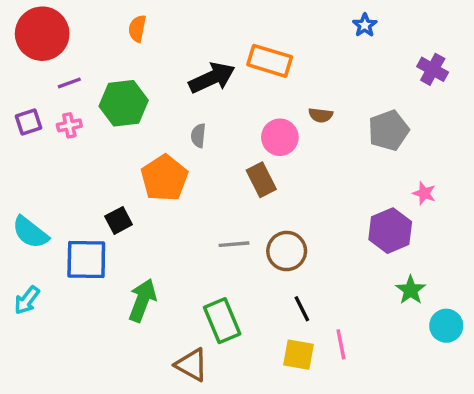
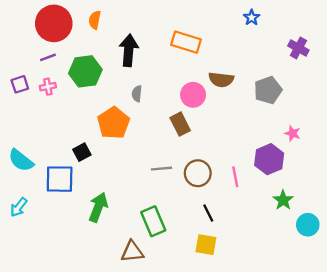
red circle: (42, 34) -> (54, 23), moved
black arrow: (212, 78) -> (129, 50), moved, turned -60
brown semicircle: (321, 115) -> (221, 80), size x1.5
pink line: (341, 344) -> (235, 177), moved
brown triangle: (192, 365) -> (132, 252), turned -35

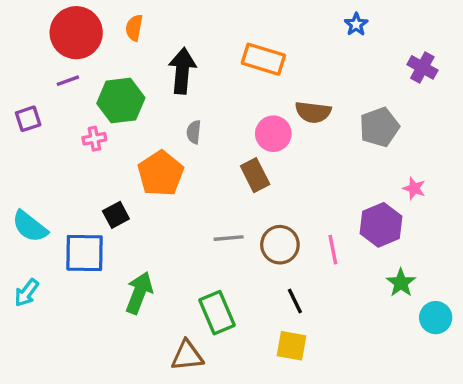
pink cross: (48, 87) -> (94, 139), moved

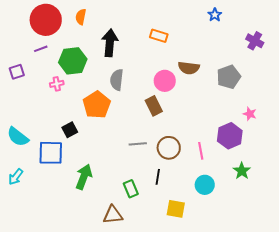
orange rectangle: (263, 59) -> (159, 36), size x0.7
gray semicircle: (194, 132) -> (117, 80), size x1.5
black line: (295, 301) -> (158, 177), moved, turned 35
green rectangle: (217, 313) -> (131, 189), size x0.7
cyan circle: (436, 318) -> (205, 185), moved

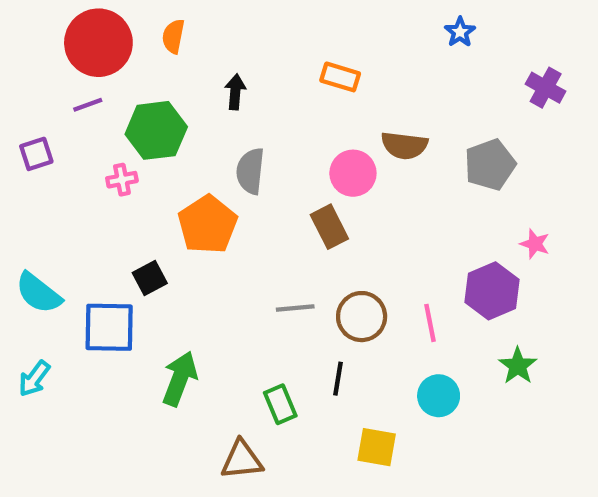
black arrow: (110, 43) -> (235, 92), size x0.6

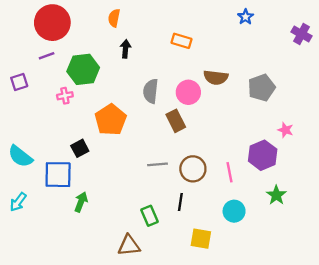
orange semicircle: (173, 36) -> (114, 18), moved
purple cross: (546, 88) -> (302, 34), moved
gray semicircle: (250, 171) -> (151, 91), moved
green arrow: (180, 379) -> (81, 202), moved, size x0.7

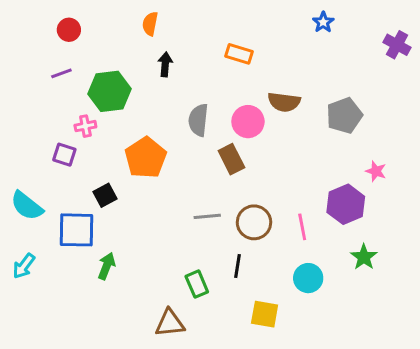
red circle: (52, 23) -> (69, 30), size x0.5
purple square: (19, 82) -> (64, 155), moved, turned 36

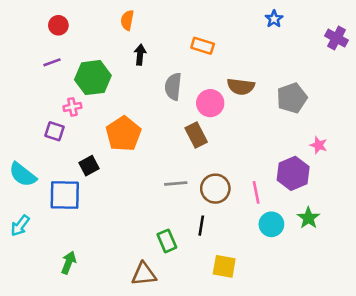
gray semicircle: (198, 120) -> (173, 87), moved
green arrow: (107, 266) -> (69, 263), moved
cyan circle: (308, 278) -> (271, 224), moved

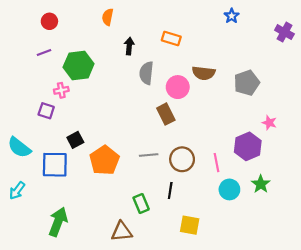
black arrow: (140, 55) -> (129, 46), moved
orange pentagon: (123, 134) -> (104, 160), moved
green arrow: (69, 263) -> (58, 222), size x1.5

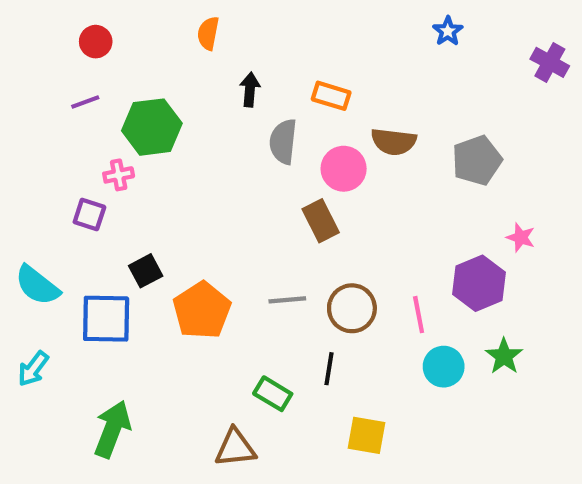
orange rectangle: (171, 39) -> (331, 96), moved
green rectangle: (141, 203) -> (273, 394), turned -36

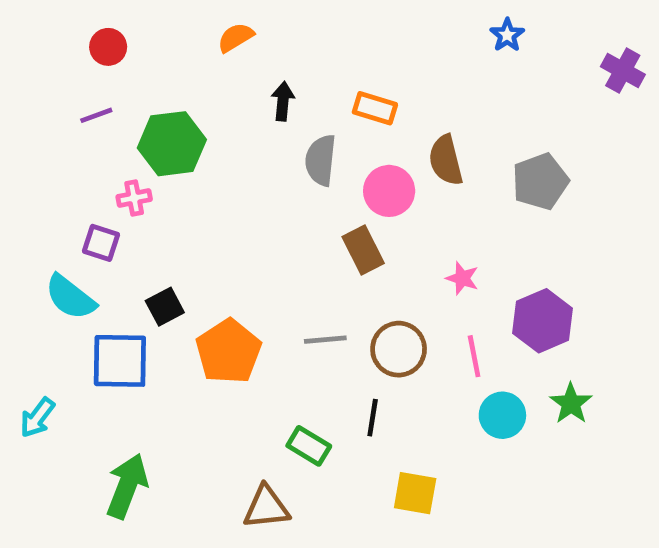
orange semicircle: (208, 33) -> (236, 37), turned 48
brown semicircle: (394, 142) -> (446, 160), turned 69
pink star: (521, 237) -> (462, 278), moved
cyan semicircle: (37, 285) -> (70, 297), moved

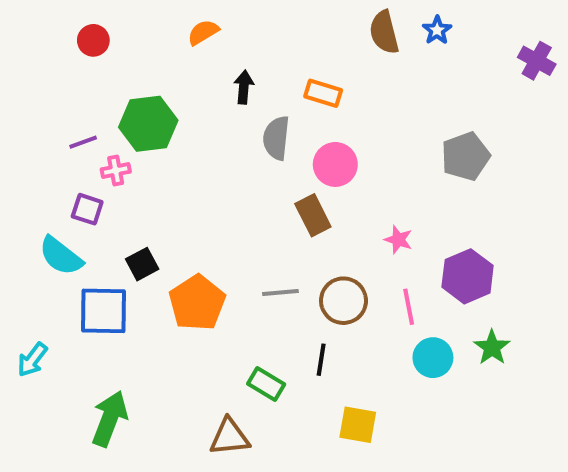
purple line: (96, 115) -> (83, 142), moved
brown semicircle: (446, 160) -> (384, 32), moved

